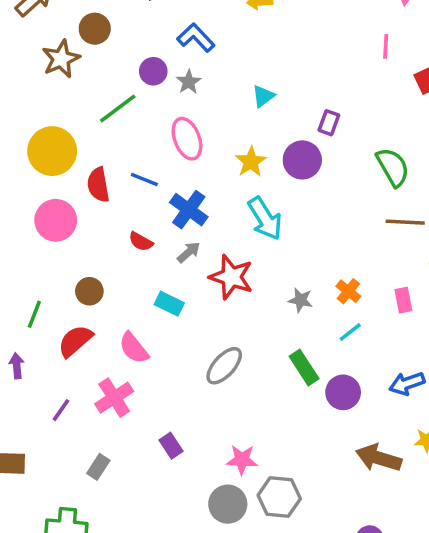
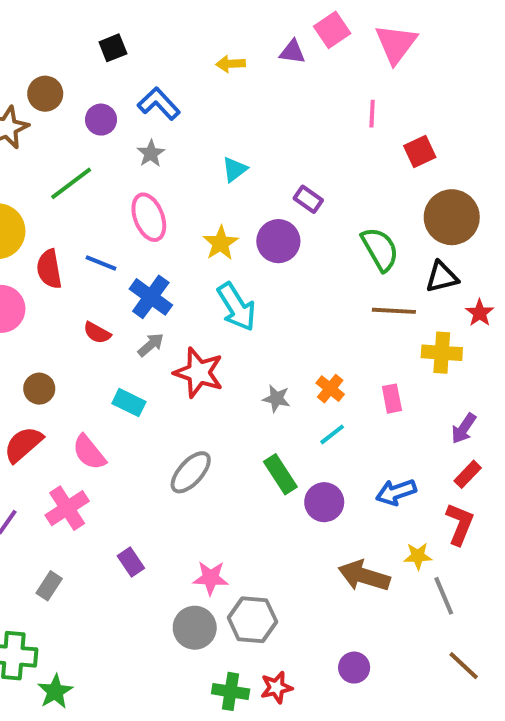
purple circle: (153, 71) -> (101, 120), moved
purple rectangle: (329, 123) -> (308, 199), turned -75

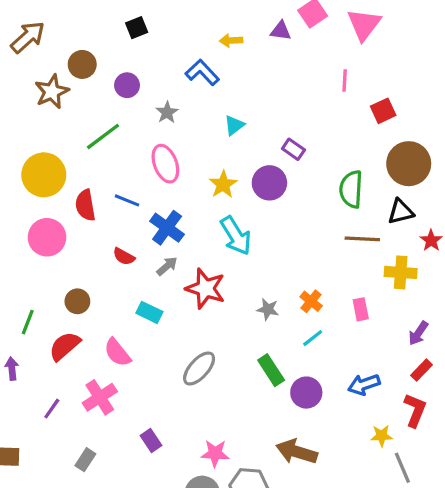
blue L-shape: (159, 104) -> (202, 72), moved
green semicircle: (380, 249) -> (351, 189), turned -147
brown arrow: (364, 576) -> (297, 452), moved

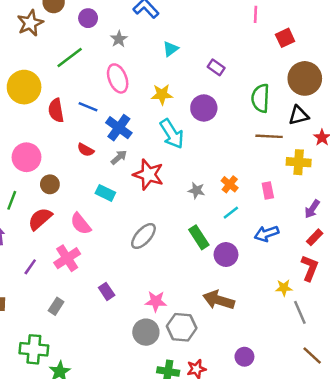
purple circle: (269, 183) -> (204, 108), moved
yellow star: (223, 184) -> (162, 94), turned 30
pink circle: (47, 237) -> (27, 157), moved
blue arrow: (364, 385) -> (267, 234), moved

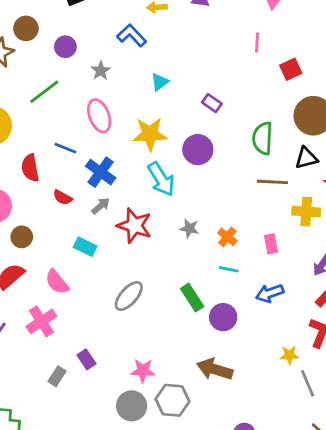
yellow star: (162, 94) -> (150, 134), size x1.4
red semicircle: (56, 110) -> (30, 168), moved
gray star: (196, 190) -> (189, 228), moved
cyan line: (231, 213) -> (229, 269), turned 49
gray rectangle: (56, 306) -> (57, 376), moved

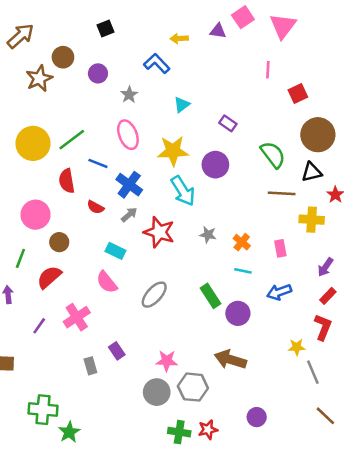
green line: (44, 92) -> (72, 140), moved
green semicircle: (263, 138) -> (273, 155), turned 140
pink semicircle: (57, 282) -> (107, 282), moved
gray rectangle: (57, 376) -> (90, 366), turned -49

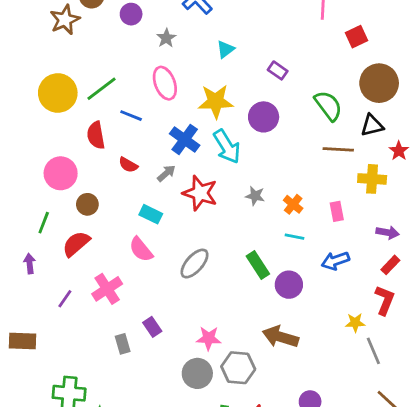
blue cross: (129, 185) -> (185, 139), moved
purple arrow: (325, 267) -> (388, 233), turned -114

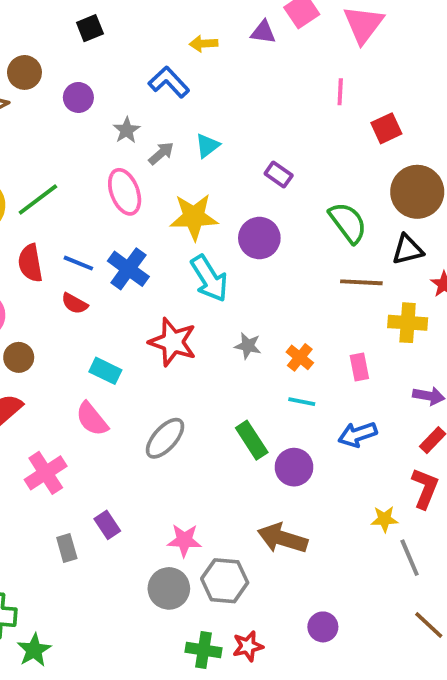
blue line: (131, 116) -> (78, 263), moved
blue cross: (185, 139) -> (128, 269), moved
gray arrow: (166, 173) -> (161, 153), moved

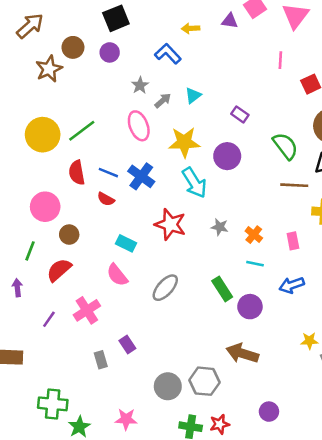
black square: (90, 28) -> (116, 18), size x1.5
purple circle: (78, 97) -> (110, 52), moved
pink star: (184, 540) -> (126, 419), moved

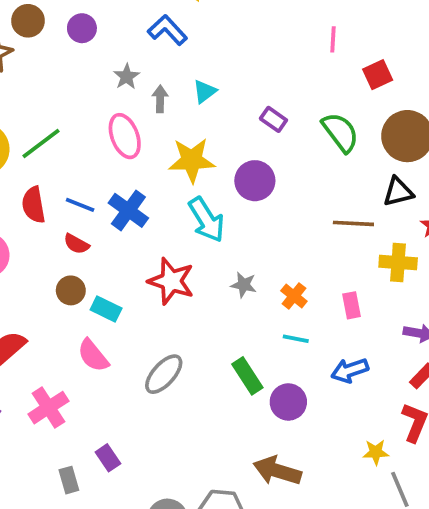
gray arrow: (163, 101) -> (160, 99), turned -48
green semicircle: (285, 146) -> (340, 132), moved
brown circle: (69, 235) -> (71, 290), moved

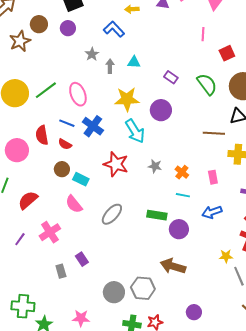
cyan triangle: (205, 91) -> (134, 62), turned 40
pink ellipse: (125, 136) -> (78, 94), moved
red semicircle: (34, 205) -> (42, 135), moved
green rectangle: (247, 376) -> (157, 215), turned -48

